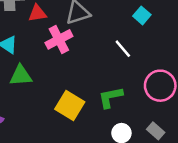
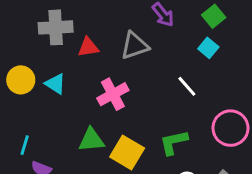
pink cross: (59, 39) -> (113, 94), moved
green triangle: (21, 76) -> (91, 140), moved

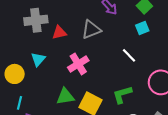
cyan square: (208, 48) -> (142, 28), turned 32
yellow circle: (21, 80) -> (15, 74), moved
cyan triangle: (55, 84) -> (38, 59), turned 42

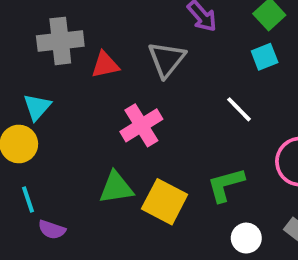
gray triangle: (91, 30) -> (167, 59), turned -30
cyan triangle: (38, 59) -> (37, 107), moved
cyan line: (19, 103) -> (28, 200), turned -32

